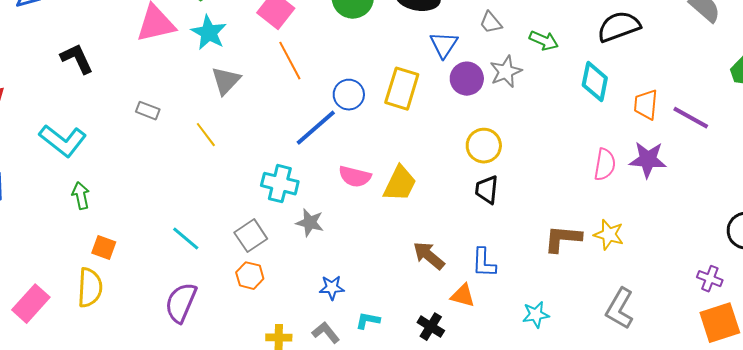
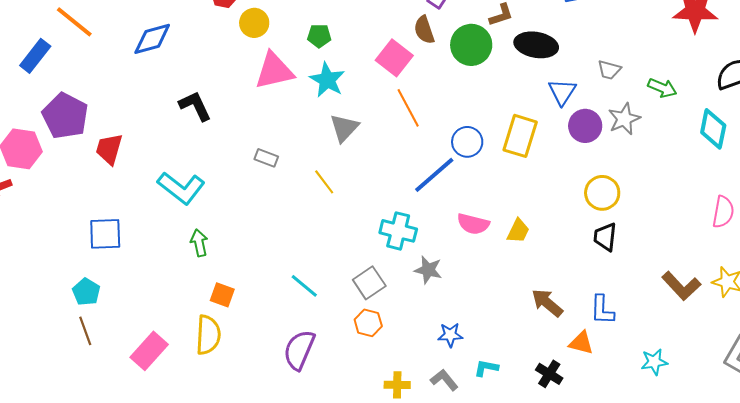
gray trapezoid: (491, 23) -> (609, 70), turned -35
yellow trapezoid: (400, 184) -> (518, 231), size x0.7
brown L-shape: (563, 239) -> (681, 286), turned -138

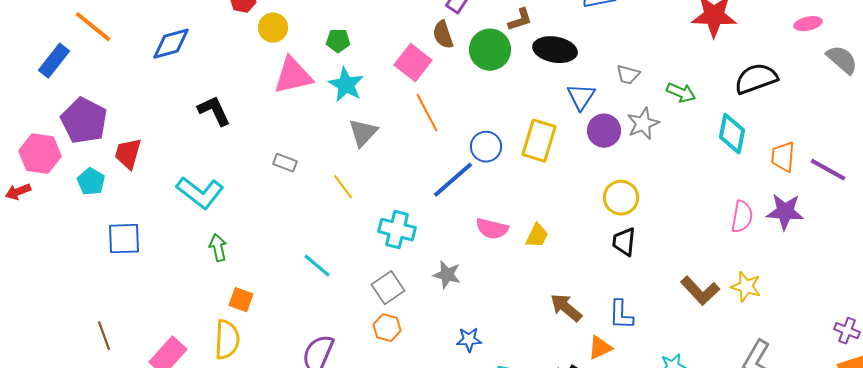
cyan cross: (398, 231) -> (397, 230), moved
cyan line: (304, 286) -> (317, 266), moved
cyan pentagon: (86, 292) -> (91, 182), moved
orange triangle: (581, 343) -> (600, 348), turned -40

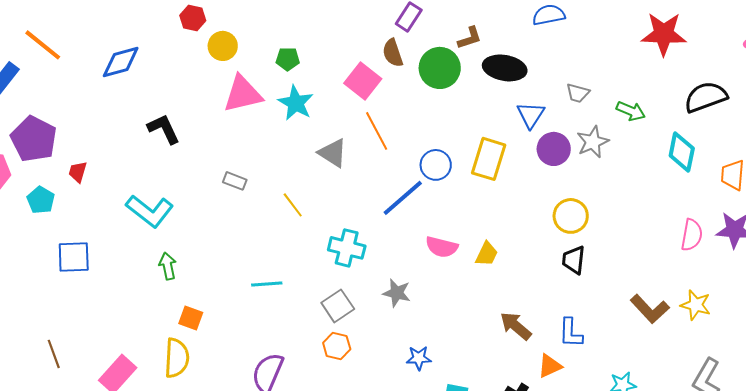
gray triangle: (363, 133) -> (333, 153), moved, turned -40
red trapezoid: (128, 154) -> (78, 172), size x0.7
cyan line: (317, 266) -> (267, 284), turned -44

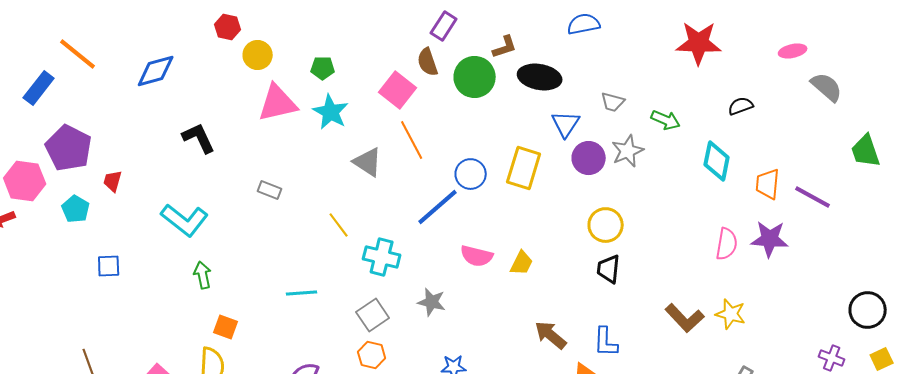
black semicircle: (706, 97) -> (741, 106), size x0.6
yellow line: (293, 205) -> (339, 225), moved
blue square: (74, 257) -> (109, 266), size x0.7

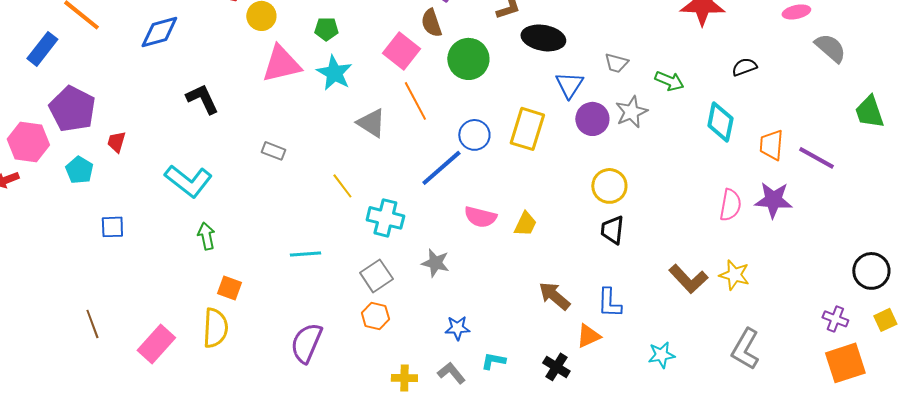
green circle: (475, 77) -> (468, 59), moved

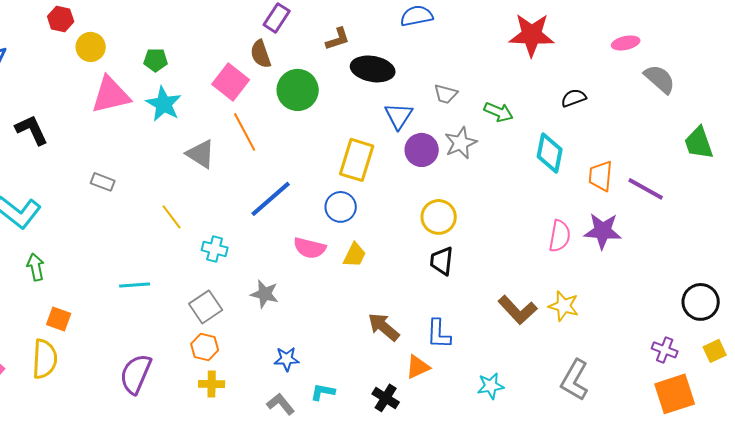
blue circle: (474, 135) -> (341, 207), moved
cyan cross: (385, 218) -> (215, 249), size x0.7
yellow cross: (404, 378) -> (212, 384), moved

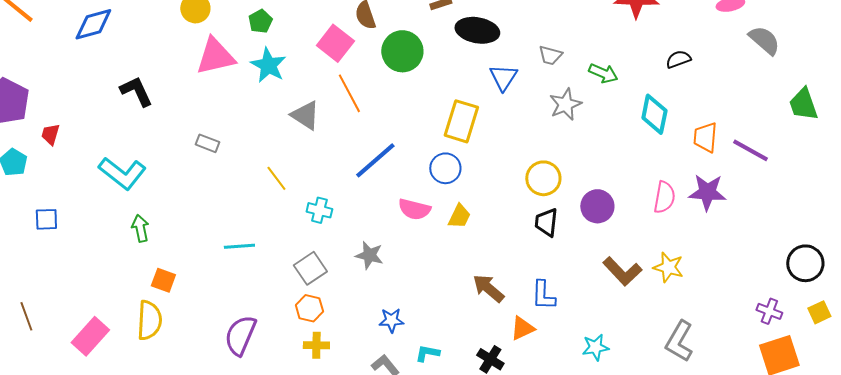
green pentagon: (156, 60) -> (260, 21), turned -30
purple circle: (422, 150) -> (597, 206), moved

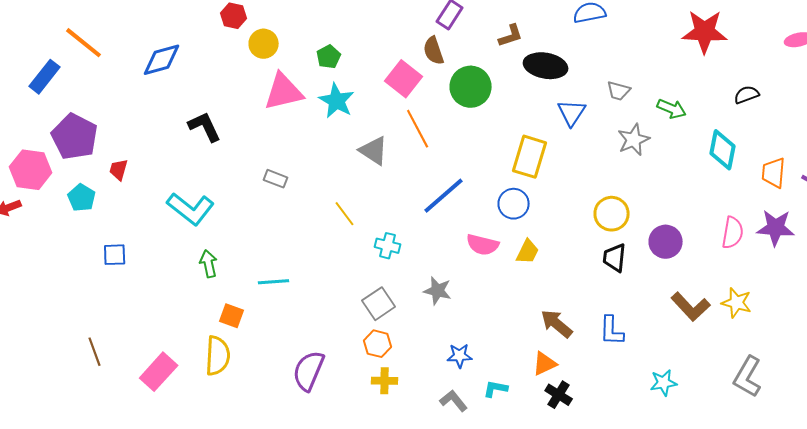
cyan line: (239, 246) -> (274, 282), moved
orange triangle: (522, 328) -> (545, 364), moved

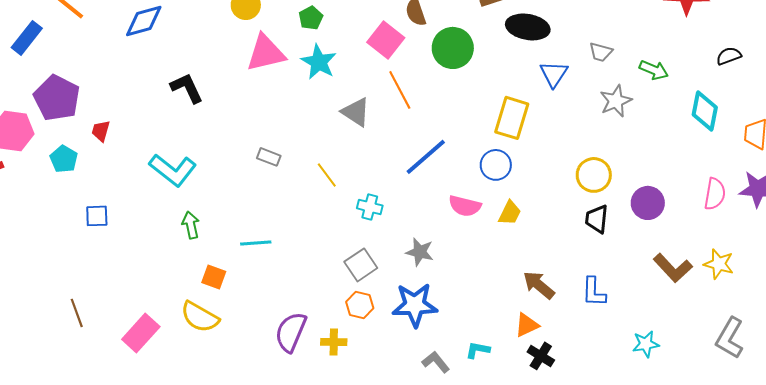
gray rectangle: (276, 179) -> (269, 157), moved
yellow semicircle: (218, 356) -> (200, 317), turned 117
blue star: (460, 356) -> (415, 305), moved, size x1.8
yellow cross: (385, 381) -> (334, 342), moved

